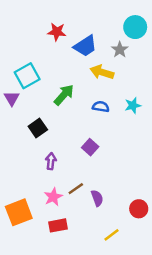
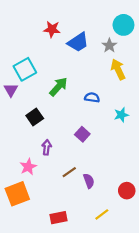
yellow arrow: (102, 72) -> (118, 69), moved, turned 48
cyan star: (133, 105) -> (121, 115), moved
pink star: (53, 197) -> (28, 167), moved
red rectangle: (58, 225) -> (58, 218), moved

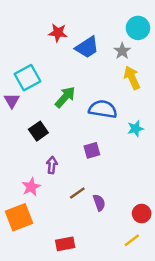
blue semicircle: (92, 97) -> (103, 109), size x1.6
purple square: (82, 134) -> (92, 150), turned 32
yellow line: (102, 214) -> (132, 240), moved

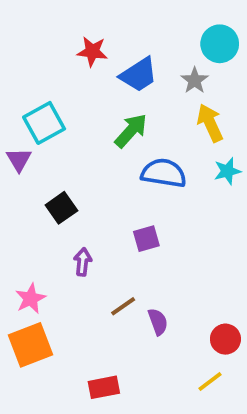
green arrow: (65, 97) -> (131, 131), moved
cyan star: (136, 129) -> (227, 171), moved
pink star: (31, 187) -> (31, 299), moved

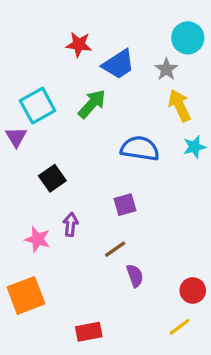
green arrow: (131, 131) -> (92, 104), moved
pink star: (31, 299) -> (38, 239), moved, turned -30
brown line: (123, 306) -> (115, 249), moved

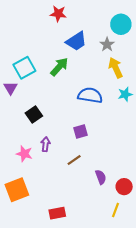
red star: (79, 44) -> (58, 14), moved
purple semicircle: (135, 276) -> (101, 177), moved
yellow line: (180, 327) -> (116, 210), turned -32

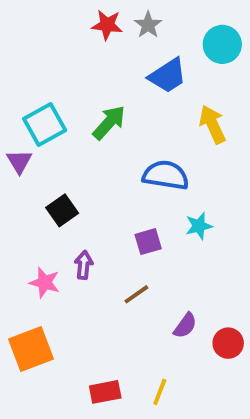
blue trapezoid: (76, 41) -> (168, 76), moved
gray star: (107, 44) -> (148, 25), moved
cyan star: (125, 94) -> (199, 226), moved
purple semicircle: (101, 177) -> (185, 326), turned 56
yellow line: (116, 210) -> (160, 392), moved

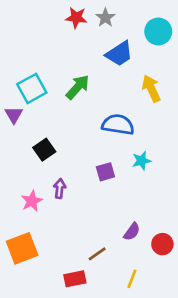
pink star: (45, 283) -> (32, 201), turned 30
brown line: (136, 294) -> (97, 254), moved
yellow line: (160, 392) -> (132, 279), moved

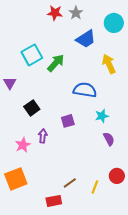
cyan square: (32, 88) -> (32, 55), moved
purple square: (105, 172) -> (68, 121), moved
purple semicircle: (132, 232) -> (109, 139), moved, turned -64
yellow line: (132, 279) -> (95, 187), moved

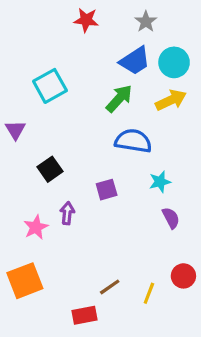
gray star: (76, 13) -> (146, 22), moved
cyan circle: (114, 23) -> (174, 62), moved
green arrow: (56, 63) -> (119, 99), moved
yellow arrow: (109, 64) -> (171, 100), turned 90

